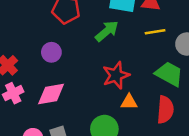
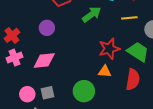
red star: (116, 75) -> (109, 49), moved

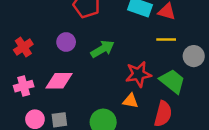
green arrow: (92, 14) -> (102, 49), moved
pink cross: (15, 58) -> (24, 86), moved

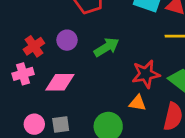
red cross: (23, 47) -> (34, 46), moved
pink cross: (24, 86) -> (23, 74), moved

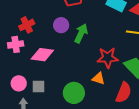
purple circle: (67, 40) -> (61, 25), moved
green arrow: (107, 47) -> (81, 33), turned -42

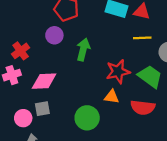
purple circle: (61, 25) -> (54, 35), moved
gray square: (38, 86) -> (42, 109), moved
red semicircle: (124, 93) -> (143, 107), turned 85

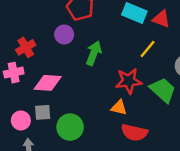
yellow line: (142, 38) -> (148, 49), moved, turned -54
red semicircle: (143, 107) -> (134, 132), moved
green circle: (87, 118) -> (70, 127), moved

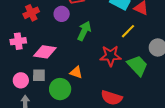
red cross: (26, 47) -> (31, 13), moved
orange triangle: (119, 108) -> (76, 72), moved

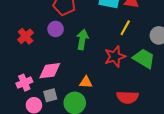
pink cross: (18, 41) -> (24, 83), moved

